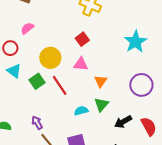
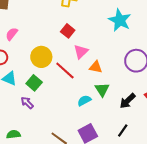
pink triangle: (81, 64) -> (81, 52), moved, turned -35
orange triangle: (101, 81) -> (96, 67), turned -40
red line: (60, 85) -> (65, 70), moved
purple arrow: (37, 123) -> (27, 103), moved

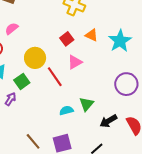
orange triangle: (96, 67) -> (91, 35), moved
purple arrow: (27, 103) -> (10, 99), turned 64

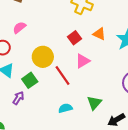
cyan semicircle: (66, 110) -> (65, 108), moved

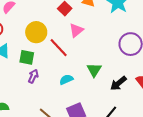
green square: (30, 80) -> (27, 57), turned -35
purple arrow: (18, 98) -> (33, 76), moved

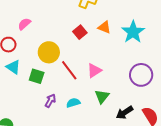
pink triangle: (76, 30) -> (94, 71), moved
purple arrow: (33, 76) -> (50, 101), moved

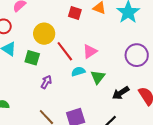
red square: (80, 32) -> (75, 13), turned -32
cyan semicircle: (73, 103) -> (78, 71), moved

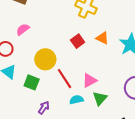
red square: (75, 13) -> (78, 41), turned 32
green triangle: (98, 77) -> (100, 98), moved

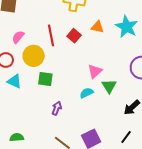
yellow circle: (45, 59) -> (34, 56), moved
red line: (65, 79) -> (51, 35), moved, turned 35
green square: (32, 82) -> (45, 79), moved

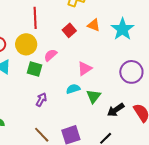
red line: (51, 35) -> (35, 18), moved
pink semicircle: (18, 37) -> (50, 55), moved
green triangle: (109, 86) -> (94, 96), moved

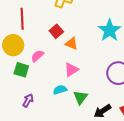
orange triangle: (94, 25) -> (71, 44), moved

